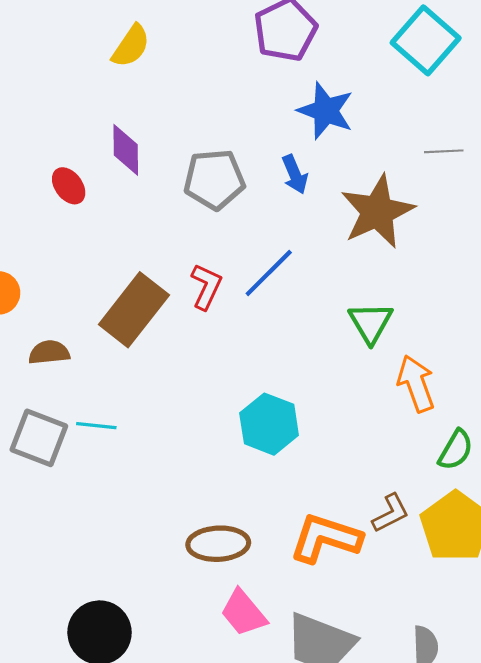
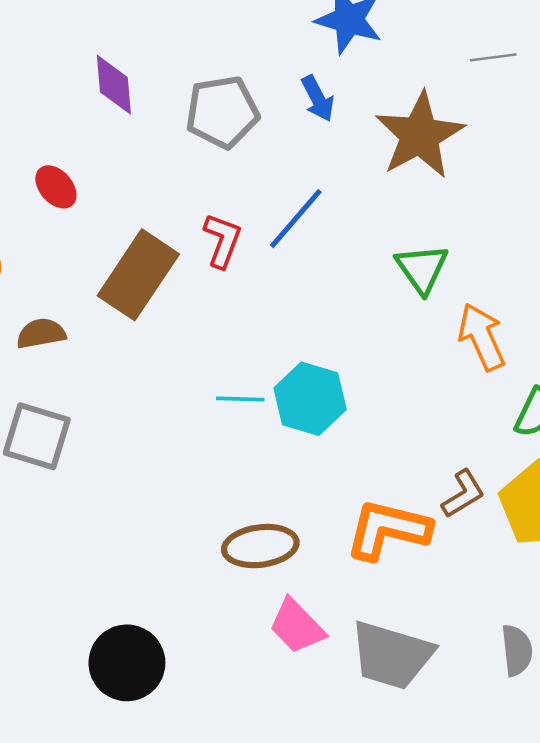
red ellipse: (69, 186) -> (56, 187), moved
cyan line: (96, 426) -> (240, 399), moved

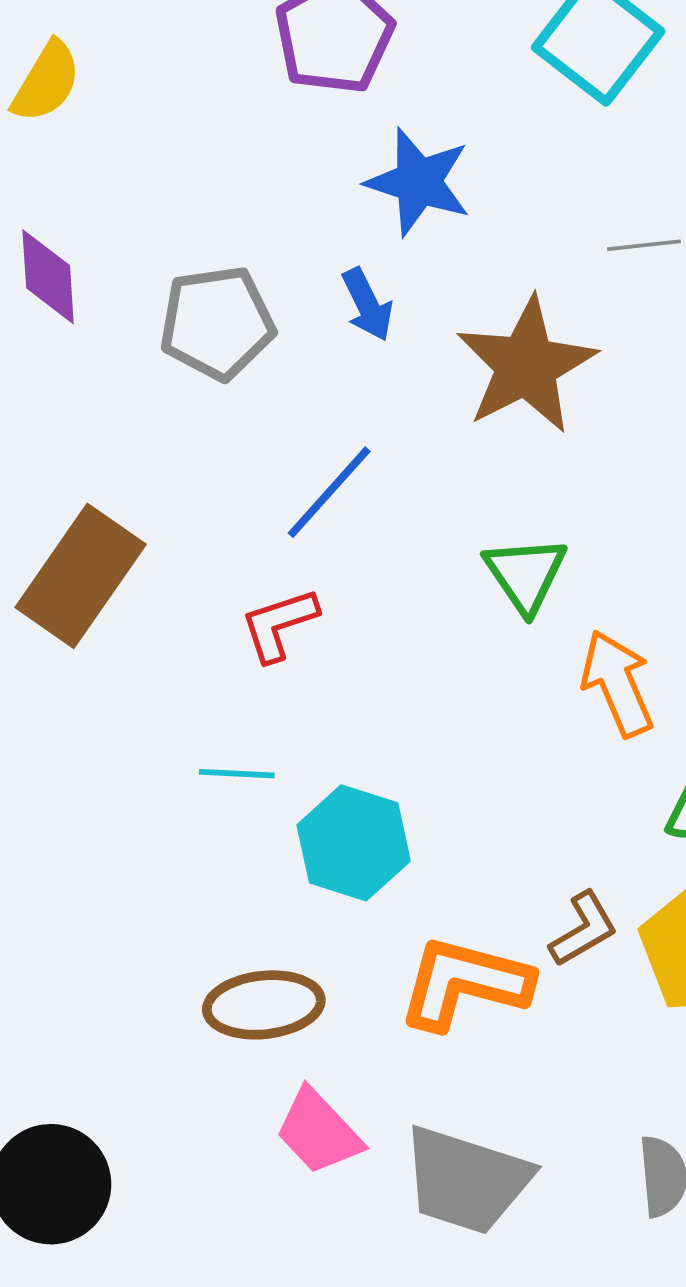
red L-shape: (222, 240) -> (279, 625), moved, turned -130
cyan hexagon: (310, 399) -> (354, 843), moved

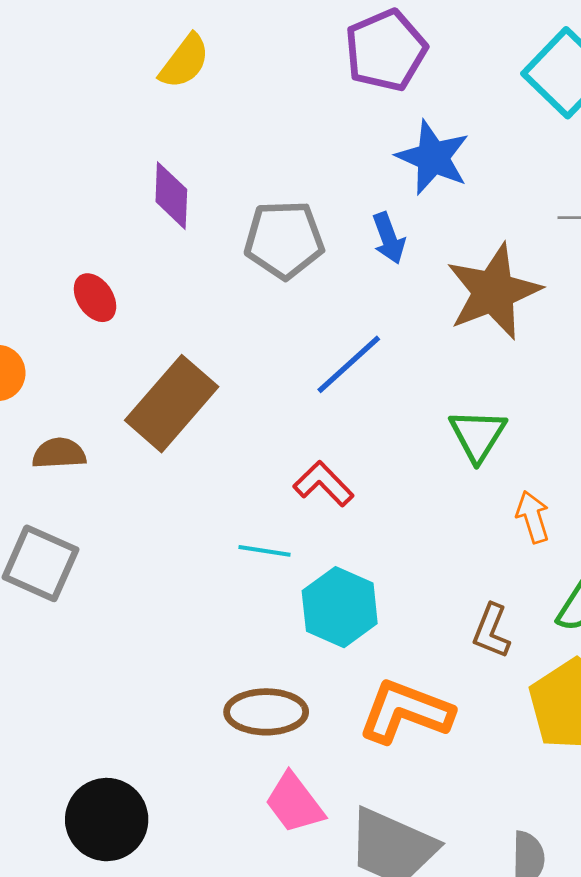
red L-shape: (279, 625) -> (323, 484), moved, turned 58
orange arrow: (617, 683) -> (533, 517), size x0.7
brown L-shape: (584, 929) -> (491, 631), moved, turned 136

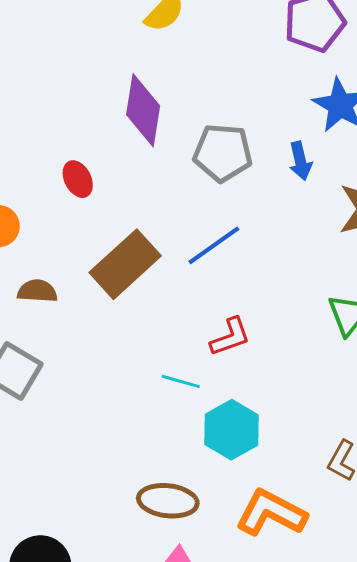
purple diamond: (171, 196) -> (143, 110), size x1.4
blue line: (349, 364) -> (214, 245), moved
red L-shape: (323, 484) -> (230, 337), turned 108

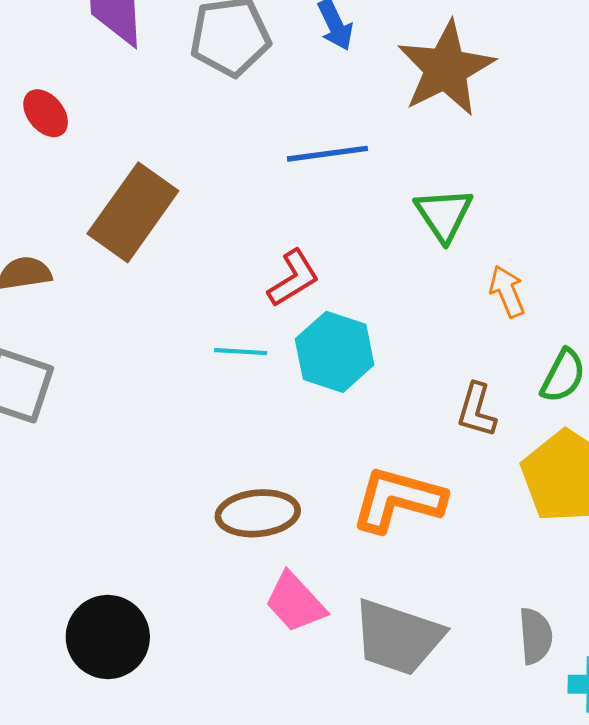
blue line: (214, 245) -> (327, 154), moved, turned 40
cyan hexagon: (232, 430) -> (335, 352), moved

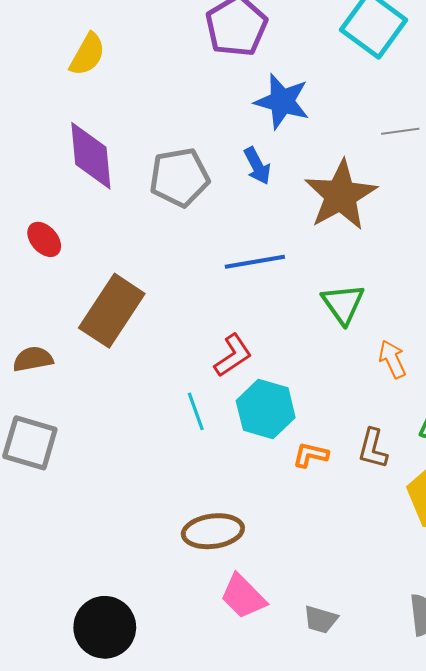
cyan line: (241, 352) -> (196, 411), turned 69
orange L-shape: (398, 500) -> (311, 455), moved, size x0.5
gray trapezoid: (398, 637) -> (321, 619), size x0.5

